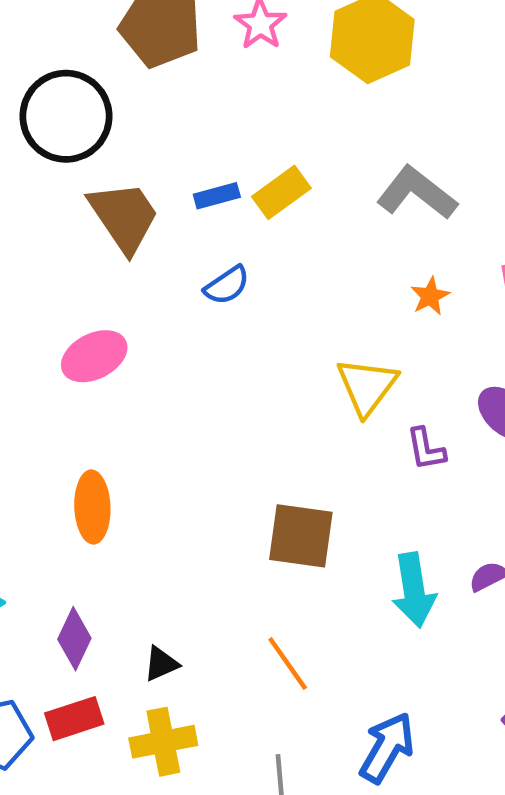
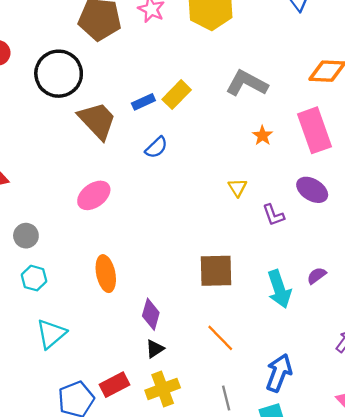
yellow triangle: (367, 386) -> (237, 188), size x0.6
purple diamond: (74, 639) -> (151, 314), moved

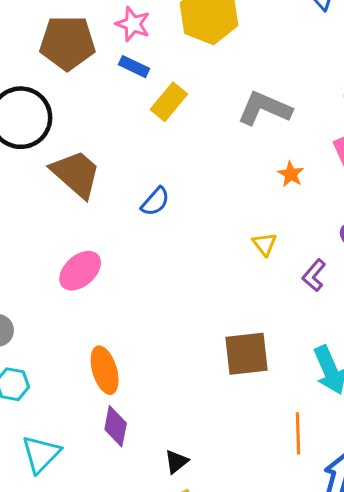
yellow rectangle: (177, 95) -> (169, 102), moved
blue rectangle: (143, 102) -> (134, 67), moved, turned 55
purple L-shape: (273, 215) -> (314, 275), turned 65
purple diamond: (151, 314) -> (116, 426), moved
orange line: (220, 338) -> (298, 433), moved, turned 48

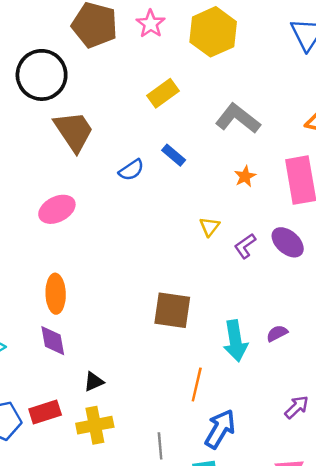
blue rectangle: (134, 67) -> (174, 155), moved
purple L-shape: (314, 275) -> (245, 246), moved
purple diamond: (116, 426) -> (53, 341), turned -36

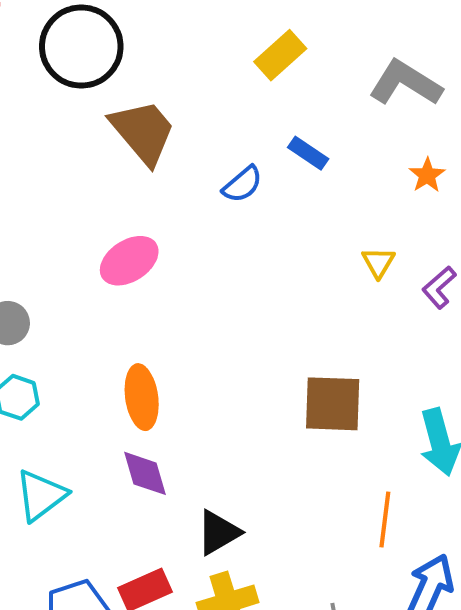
black triangle: (94, 382) -> (218, 532), size x1.4

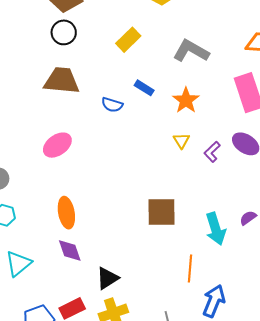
black circle: (81, 47) -> (64, 32), moved, size x0.6
brown trapezoid: (143, 132) -> (62, 81), turned -42
orange star: (427, 175) -> (186, 100), moved, size x1.5
blue semicircle: (242, 184) -> (112, 105), turned 60

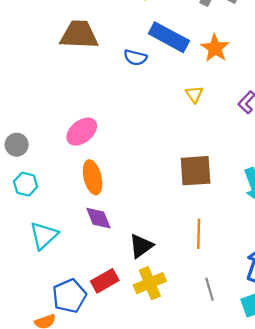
blue rectangle: (144, 88) -> (169, 37), size x1.8
yellow triangle: (181, 141) -> (194, 94), moved
pink ellipse: (57, 145) -> (82, 132), moved
orange line: (190, 268) -> (199, 234), moved

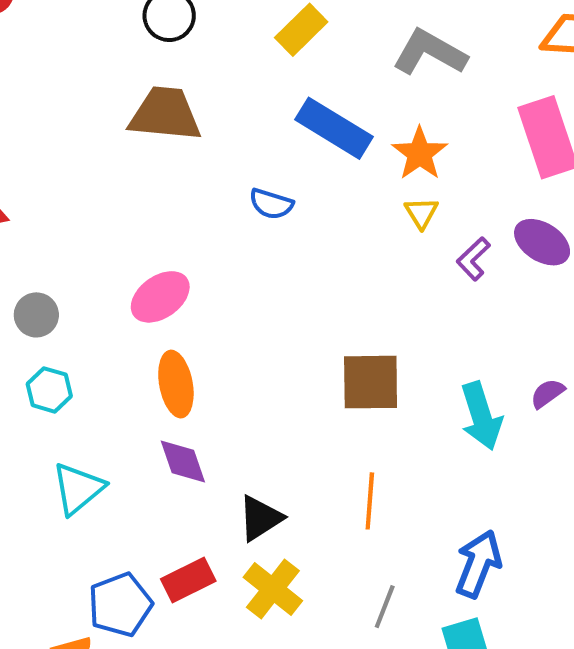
blue semicircle: (135, 58) -> (271, 204), moved
yellow triangle: (194, 94) -> (421, 213), moved
yellow cross: (150, 283) -> (273, 589), turned -32
gray line: (210, 289) -> (385, 607), turned 35

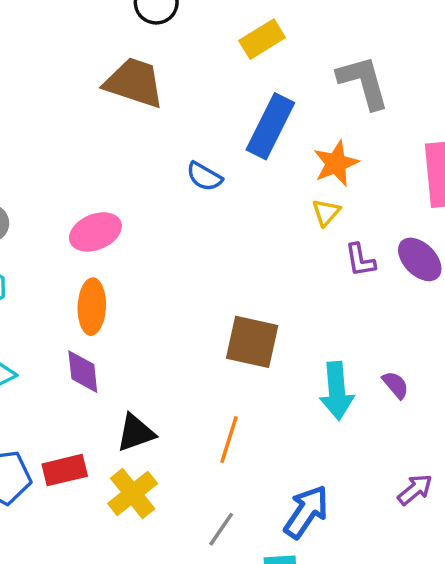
gray L-shape: (430, 52) -> (363, 82), turned 32
blue rectangle: (334, 128) -> (270, 126), turned 72
purple L-shape: (473, 259) -> (360, 260), turned -69
purple semicircle: (547, 393) -> (395, 385), turned 72

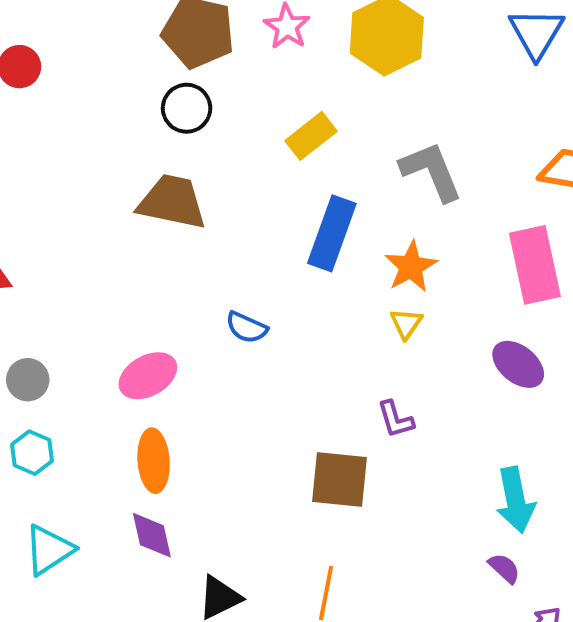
blue semicircle: (204, 177) -> (247, 327), moved
purple L-shape: (360, 260) -> (396, 419), moved
purple semicircle: (395, 385) -> (504, 568), moved
cyan arrow: (337, 391) -> (515, 500), moved

